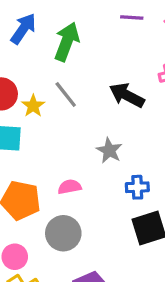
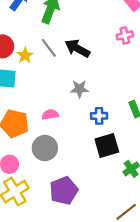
black arrow: (127, 95) -> (77, 48), moved
gray star: (109, 150) -> (79, 89), turned -30

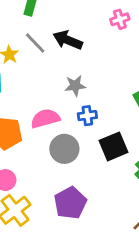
pink semicircle: (50, 115) -> (45, 118), size x1.5
blue cross: (99, 116) -> (87, 116), moved
gray circle: (45, 148) -> (64, 149), moved

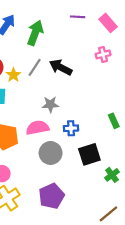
gray line: (35, 43) -> (35, 67), turned 72
gray star: (75, 86) -> (50, 104), moved

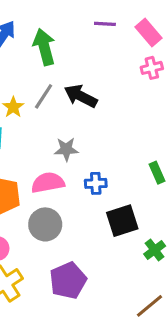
green arrow: (35, 33) -> (44, 47), turned -35
pink cross: (103, 54) -> (152, 68), moved
gray circle: (51, 153) -> (45, 224), moved

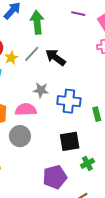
blue cross: (96, 183) -> (69, 101), moved, size x1.6
purple pentagon: (68, 280) -> (55, 177), moved

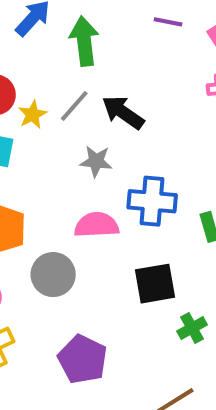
gray star: (41, 90) -> (96, 161), moved
pink semicircle: (26, 110) -> (97, 225), moved
purple pentagon: (55, 177) -> (83, 359), moved, turned -30

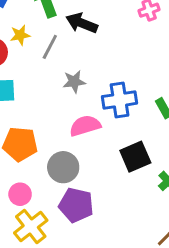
black arrow: (123, 112) -> (82, 23), moved
yellow star: (32, 115) -> (20, 35), moved, turned 30
purple pentagon: (83, 359) -> (76, 205), moved

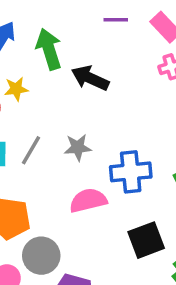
gray line: (50, 47) -> (31, 150), moved
gray circle: (63, 167) -> (41, 256), moved

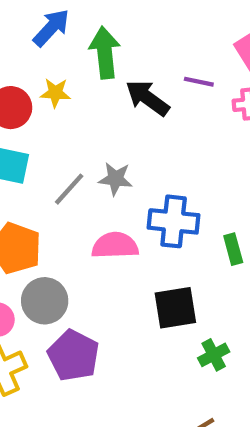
purple line: (116, 20) -> (199, 82), moved
gray line: (31, 150) -> (69, 189), moved

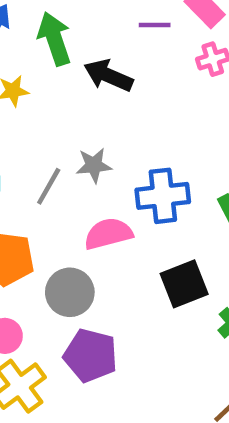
purple line: (199, 82) -> (155, 25), moved
gray circle: (45, 301) -> (70, 292), moved

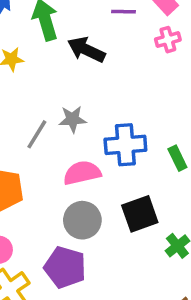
gray circle: (70, 292) -> (82, 220), moved

